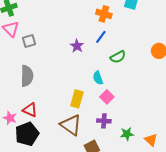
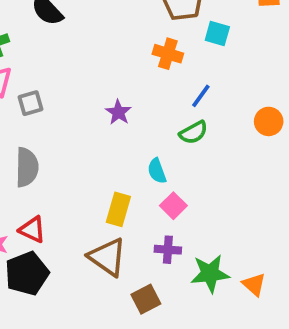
blue line: (101, 37) -> (201, 96), moved
green star: (127, 134) -> (210, 274), size x1.5

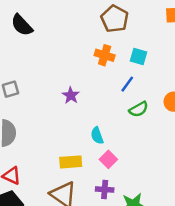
cyan square: (217, 34) -> (138, 56), moved
green semicircle: (194, 132) -> (138, 109), moved
yellow rectangle: (118, 209) -> (71, 162), turned 70

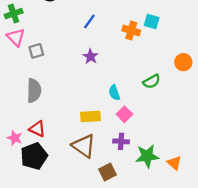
orange cross: (105, 55) -> (131, 31), moved
blue line: (127, 84) -> (89, 21), moved
green semicircle: (138, 109) -> (152, 81), moved

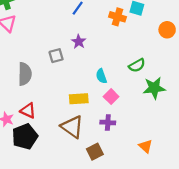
gray square: (36, 51) -> (56, 56), moved
orange circle: (183, 62) -> (167, 30), moved
green star: (147, 156) -> (154, 88), moved
orange triangle: (174, 163) -> (146, 146), moved

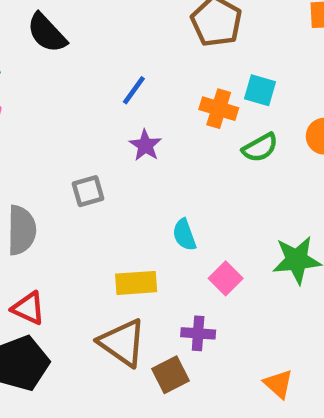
purple star: (79, 42) -> (145, 145), moved
green semicircle: (137, 65) -> (260, 148), moved
pink square: (111, 97) -> (226, 278), moved
brown square: (95, 152) -> (171, 375), moved

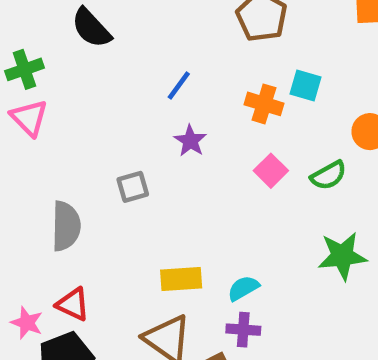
green semicircle: (260, 148) -> (328, 175), moved
cyan semicircle: (184, 235) -> (243, 288), moved, turned 80
pink square: (226, 278) -> (271, 171), moved

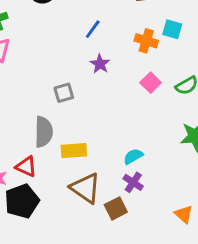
gray semicircle: (66, 226) -> (44, 132), moved
yellow rectangle: (181, 279) -> (74, 151), moved
purple cross: (243, 330) -> (133, 182), turned 30

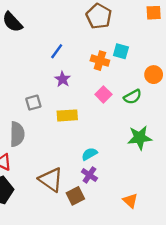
yellow rectangle: (74, 151) -> (67, 115), moved

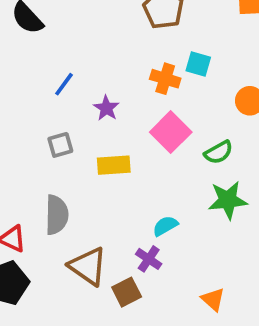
blue line: (57, 51) -> (64, 84), moved
pink square: (103, 94) -> (171, 132), size x1.5
green semicircle: (133, 97) -> (219, 152), moved
gray semicircle: (17, 134) -> (57, 215), moved
cyan semicircle: (89, 154) -> (165, 226), moved

